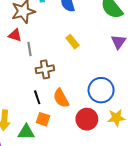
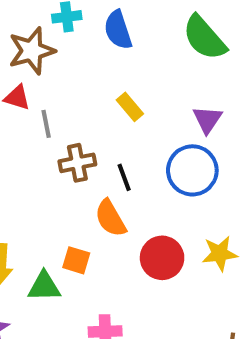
purple triangle: (118, 42) -> (207, 120), moved
blue circle: (101, 90) -> (192, 170), moved
black line: (37, 97) -> (124, 177), moved

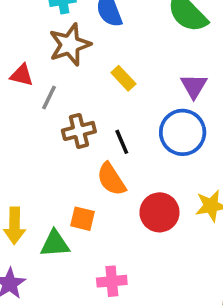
brown star: (32, 51) -> (70, 45), moved
gray line: (46, 124) -> (49, 98), turned 40

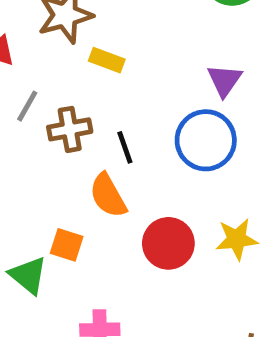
yellow rectangle: (123, 78) -> (107, 60), moved, turned -30
gray line: (49, 98) -> (27, 106), moved
green triangle: (55, 244) -> (28, 275), turned 40

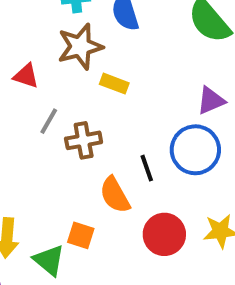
purple triangle: (224, 80) -> (211, 101), turned 32
black line: (125, 147) -> (147, 168), moved

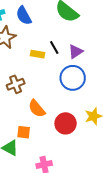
yellow rectangle: (114, 84) -> (37, 54), moved
black line: (147, 168) -> (54, 47), moved

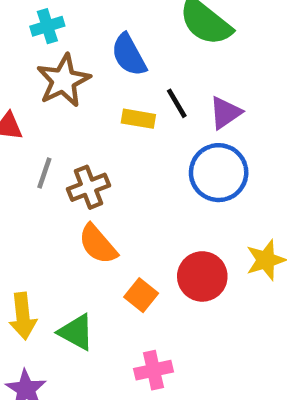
blue semicircle: (24, 16) -> (129, 55), moved
orange semicircle: (37, 109) -> (98, 244), moved
orange square: (24, 132) -> (141, 295), moved, turned 32

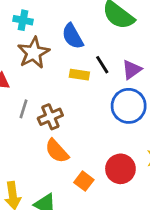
cyan cross: (47, 26) -> (23, 20), turned 30

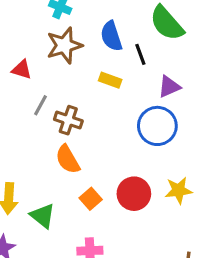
black line: (102, 65) -> (140, 54), moved
brown cross: (50, 117) -> (68, 120), turned 30

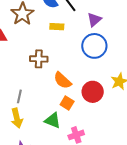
gray line: (40, 105) -> (19, 96), moved
orange semicircle: (68, 159) -> (62, 80), moved
green triangle: (43, 216) -> (53, 120), moved

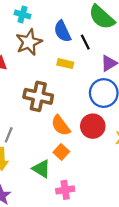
brown cross: (39, 59) -> (38, 96), size x1.4
red circle: (93, 92) -> (93, 126), moved

